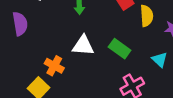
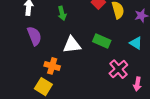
purple semicircle: (20, 24) -> (34, 36), moved

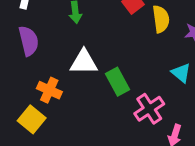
green rectangle: (102, 41) -> (118, 82), moved, turned 30

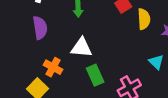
green rectangle: (118, 82) -> (95, 75), moved

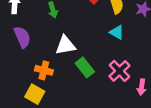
cyan triangle: (156, 62) -> (117, 32), moved

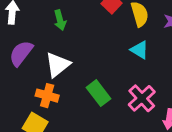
purple semicircle: (22, 37) -> (21, 53), turned -120
white triangle: (65, 45) -> (58, 65), moved, turned -30

